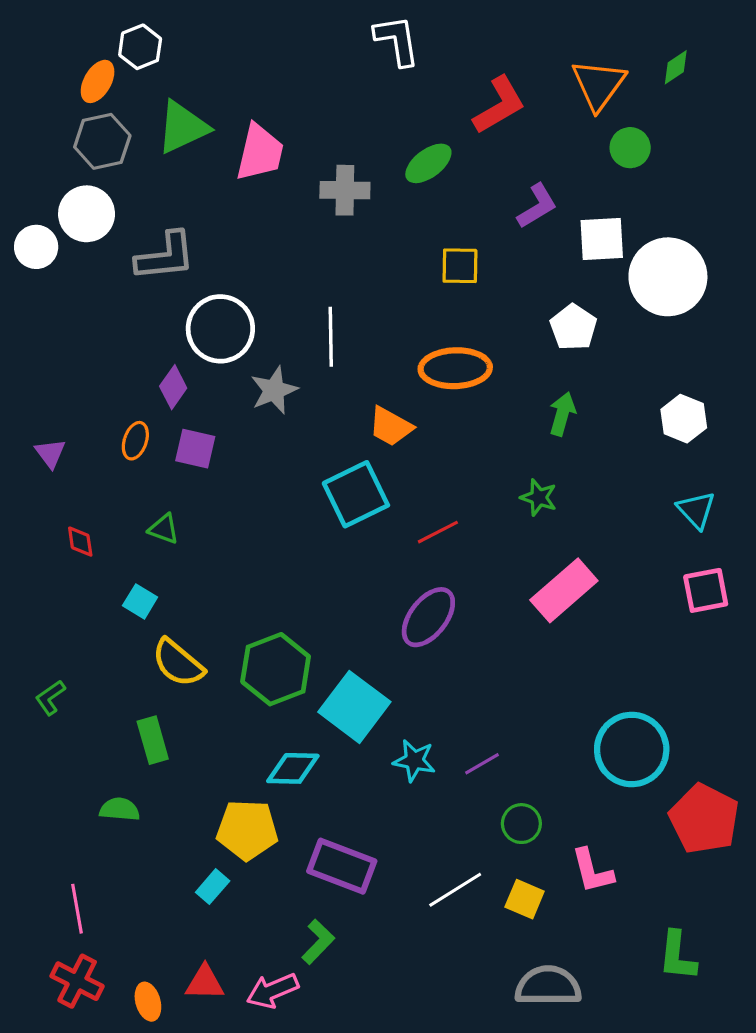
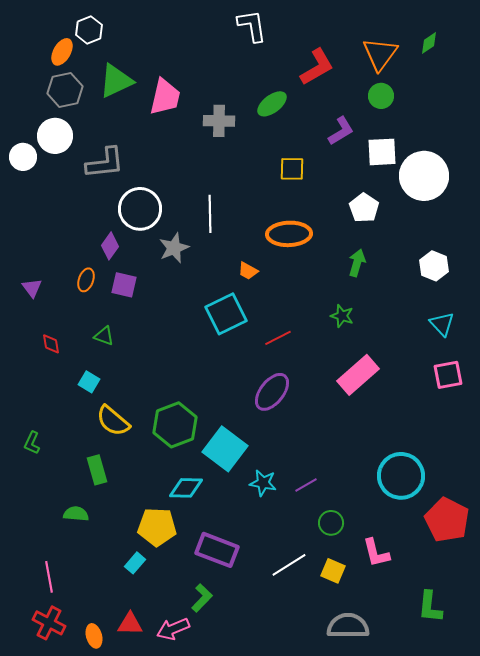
green circle: (630, 148) -> (381, 96), moved
orange trapezoid: (391, 427) -> (248, 271), size x0.7
green L-shape: (50, 698) -> (32, 443), turned -30

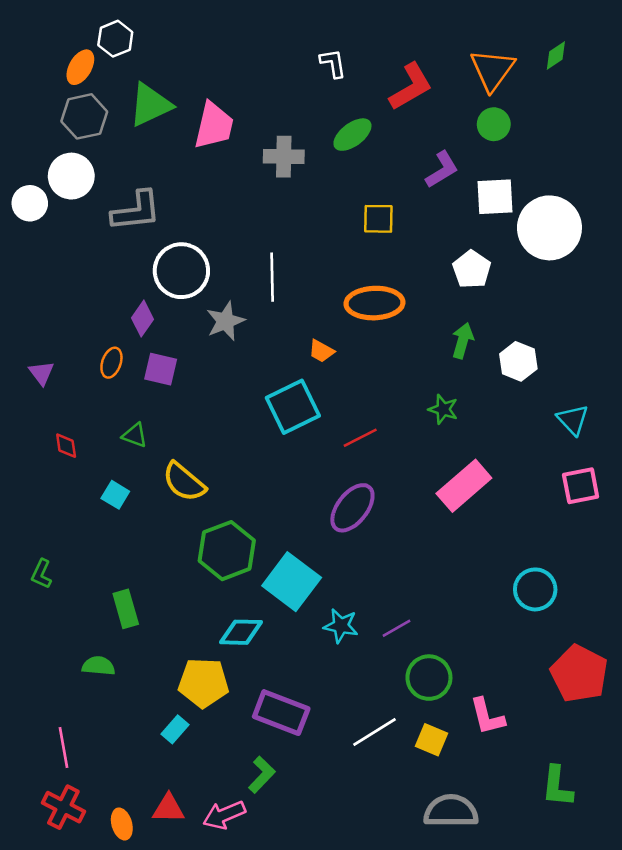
white L-shape: (252, 26) -> (333, 63), moved, size x0.7
white hexagon: (434, 266) -> (518, 361), moved
yellow semicircle: (113, 421) -> (184, 482), moved
cyan circle: (401, 476) -> (535, 589), moved, size x0.7
green circle: (331, 523) -> (429, 678), size x1.4

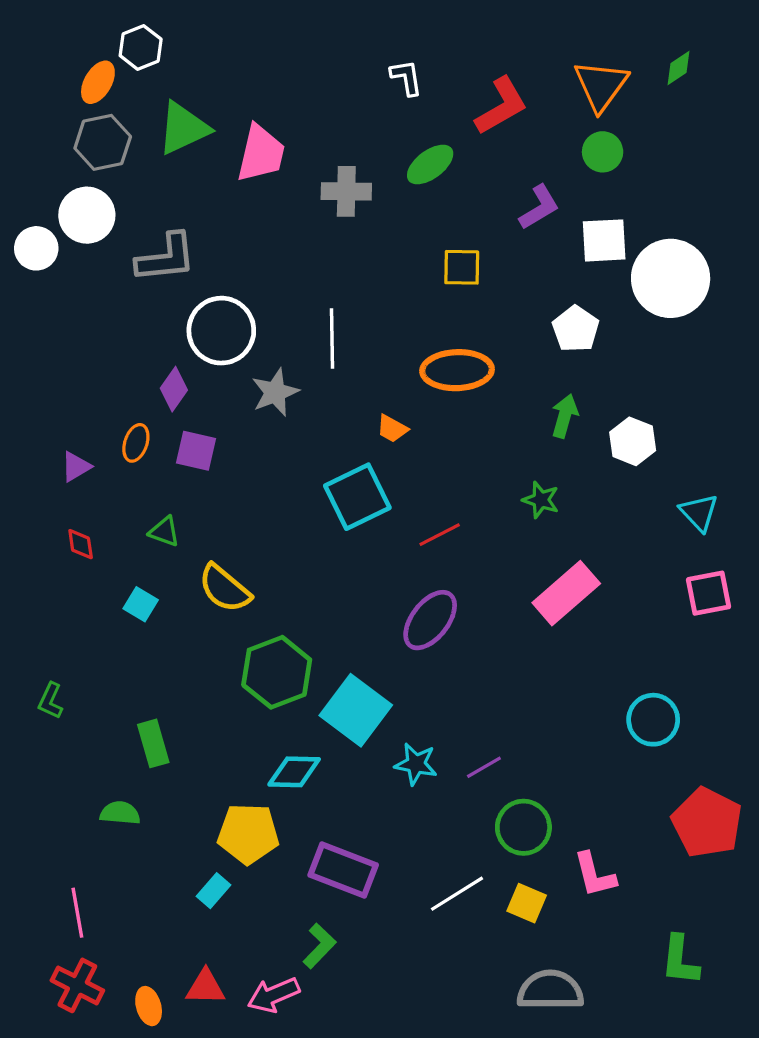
purple triangle: (41, 373) -> (76, 467), moved, turned 36

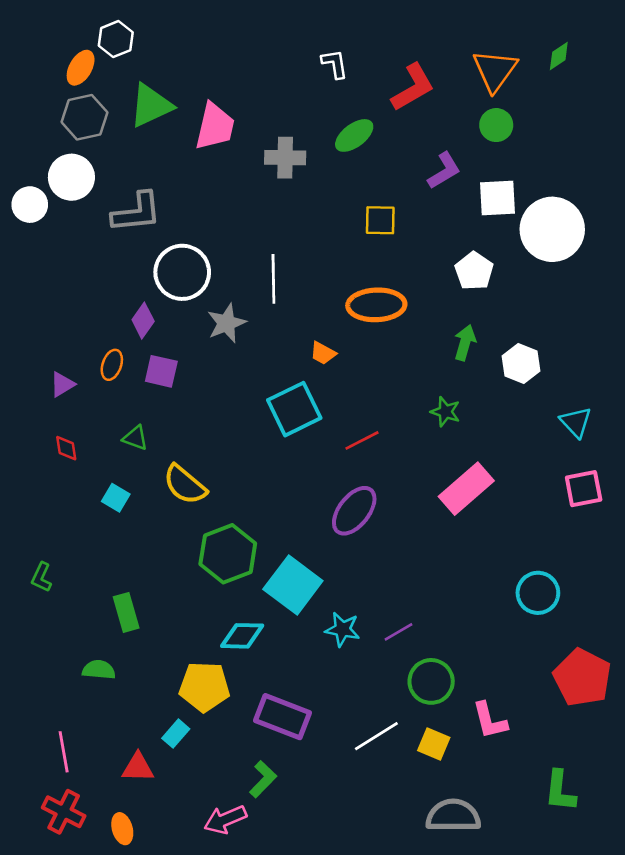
red triangle: (206, 987) -> (138, 767), moved

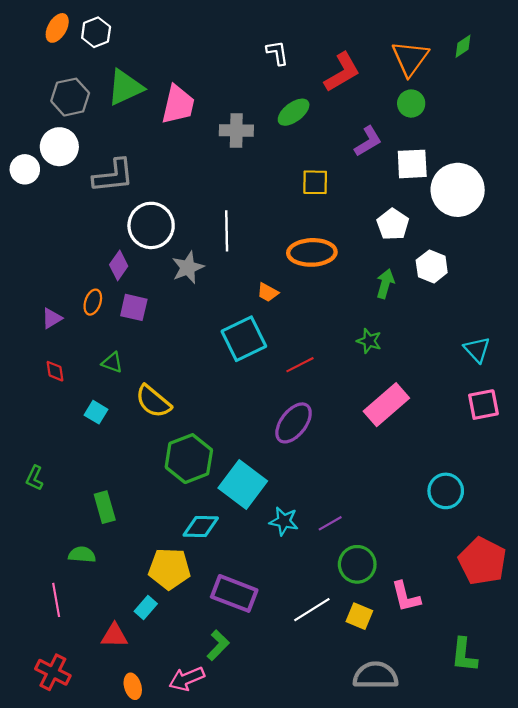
orange ellipse: (81, 68) -> (57, 28), moved
white hexagon: (521, 364) -> (432, 266), moved
pink line: (64, 752) -> (56, 600), moved
orange ellipse: (122, 829) -> (133, 686), moved

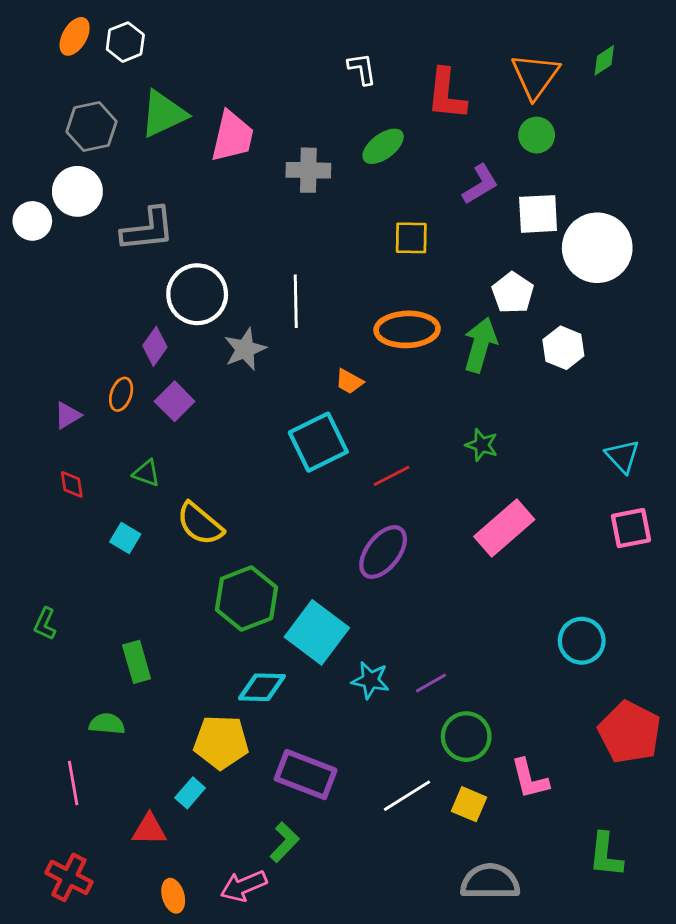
red L-shape: (342, 72) -> (446, 94), turned 126
green arrow: (385, 284) -> (480, 345), moved, size x1.4
purple square: (134, 307) -> (175, 401), turned 32

